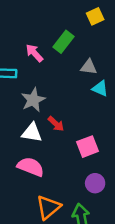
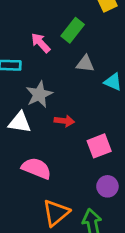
gray triangle: (89, 67) -> (85, 64), moved
red arrow: (56, 124) -> (64, 121), turned -36
white triangle: (32, 133) -> (20, 122), moved

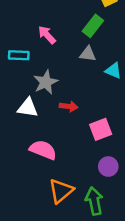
green rectangle: (73, 30) -> (93, 26), moved

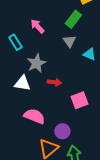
gray triangle: (88, 54) -> (69, 41), turned 48
cyan rectangle: (19, 55) -> (15, 42), turned 56
purple circle: (108, 167) -> (62, 131), moved

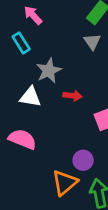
pink arrow: (37, 26) -> (33, 15), moved
pink semicircle: (34, 116) -> (22, 139), moved

